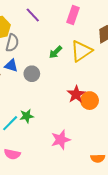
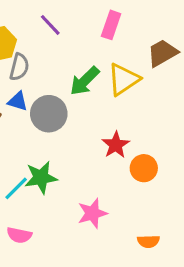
green arrow: (56, 52) -> (85, 81), size x1.5
gray circle: (32, 74) -> (49, 114), size x1.5
orange circle: (90, 101) -> (144, 168), moved
green star: (27, 116) -> (41, 178), size x1.5

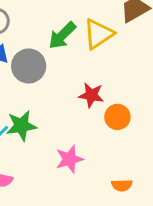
red star: (116, 145) -> (91, 95), turned -30

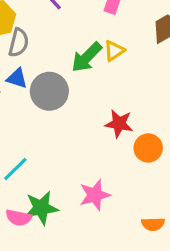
yellow triangle: (99, 34) -> (114, 51), moved, size x0.6
green star: (21, 126) -> (41, 208), moved

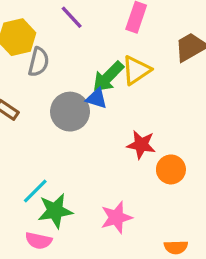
yellow triangle: (114, 51) -> (136, 70), size x1.4
blue triangle: (17, 78) -> (96, 98), moved
green star: (41, 208) -> (55, 211), moved

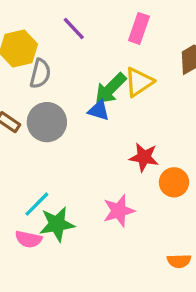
gray circle: (70, 112) -> (47, 122), moved
pink star: (116, 217) -> (119, 211), moved
pink semicircle: (39, 241) -> (29, 239), moved

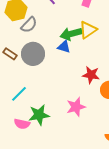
gray semicircle: (40, 74) -> (29, 25), turned 30
green arrow: (110, 89) -> (71, 34), turned 30
cyan line: (37, 204) -> (19, 94), moved

